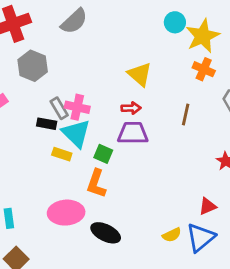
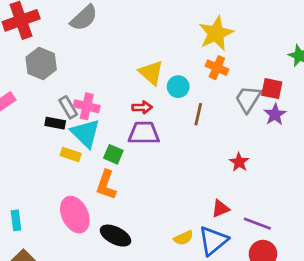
cyan circle: (175, 22) -> (178, 87), moved
pink ellipse: (66, 213) -> (75, 215), turned 68

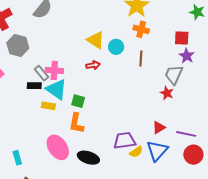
gray trapezoid: (248, 99) -> (174, 75), moved
brown line: (198, 114) -> (141, 58), moved
purple trapezoid: (144, 133) -> (124, 141), moved

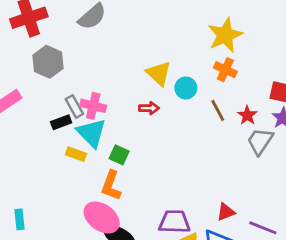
brown line: (141, 58) -> (218, 110), turned -42
black rectangle: (34, 86) -> (61, 122), turned -32
red star: (167, 93) -> (247, 115), moved
pink ellipse: (58, 147) -> (102, 218), moved, turned -30

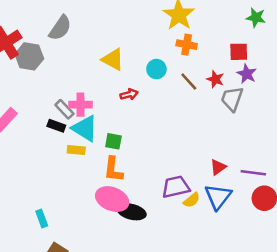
gray hexagon: (48, 62) -> (29, 56), moved
yellow triangle: (159, 73) -> (113, 59), moved
black rectangle: (61, 122) -> (56, 126), turned 54

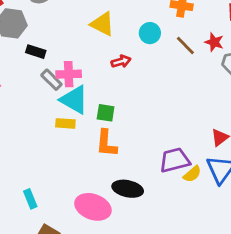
black rectangle: (56, 126) -> (36, 52), moved
pink ellipse: (112, 199) -> (93, 207), moved

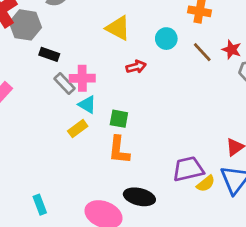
cyan triangle: (74, 100) -> (87, 105), size x0.6
yellow rectangle: (65, 123) -> (78, 129), turned -42

